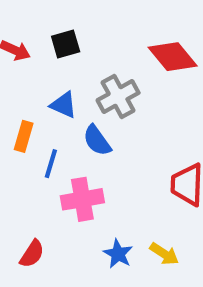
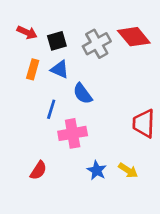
black square: (66, 44) -> (57, 41), moved
gray cross: (118, 96) -> (97, 44), moved
orange rectangle: (24, 136) -> (33, 69), moved

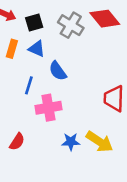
gray cross: (97, 44) -> (71, 25), turned -30
blue star: (97, 170) -> (71, 142), turned -30
yellow arrow: (128, 170) -> (100, 142), size x1.5

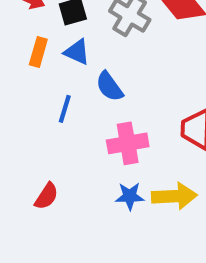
pink cross: (48, 108) -> (128, 143), moved
yellow arrow: (100, 142) -> (174, 196), turned -36

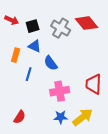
orange rectangle: (38, 52) -> (16, 55), moved
yellow arrow: (174, 196) -> (83, 117), turned -35

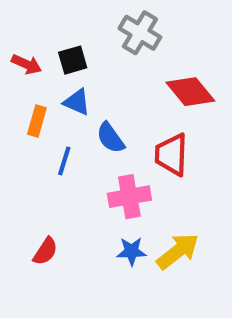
red arrow: (12, 20) -> (26, 64), moved
red diamond: (87, 23) -> (190, 92), moved
gray cross: (61, 28) -> (140, 33), moved
red trapezoid: (94, 84) -> (171, 155), moved

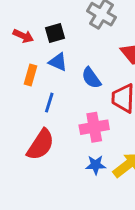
blue semicircle: (111, 138) -> (91, 78), moved
red semicircle: (45, 251) -> (41, 145), moved, size x1.6

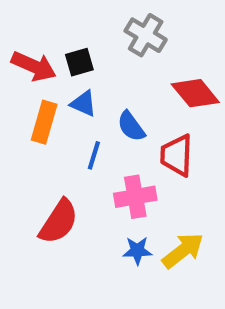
red arrow: (23, 36) -> (34, 66), size x1.5
orange rectangle: (30, 75) -> (44, 122), size x1.4
blue line: (49, 103) -> (94, 155), moved

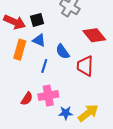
pink cross: (135, 197) -> (48, 96), moved
red semicircle: (59, 222) -> (27, 99), size x0.6

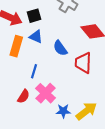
blue line: (44, 66) -> (34, 71), moved
pink cross: (48, 96) -> (46, 93), turned -36

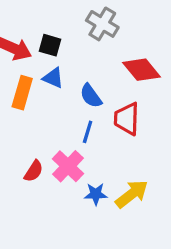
black square: (34, 16) -> (50, 45), turned 32
blue line: (34, 71) -> (88, 132), moved

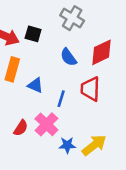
red diamond: (142, 70) -> (101, 52), turned -76
blue triangle: (53, 78) -> (35, 85), moved
blue semicircle: (91, 96) -> (68, 57), moved

